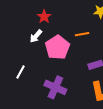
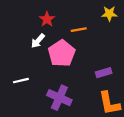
orange line: (82, 34) -> (79, 30), moved
white line: (21, 72) -> (21, 81), turned 48

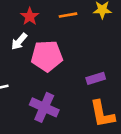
orange line: (79, 30) -> (68, 15), moved
pink pentagon: (62, 53) -> (47, 56), turned 30

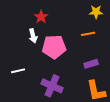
orange line: (68, 15) -> (88, 34), moved
white arrow: (19, 41) -> (33, 36), turned -56

